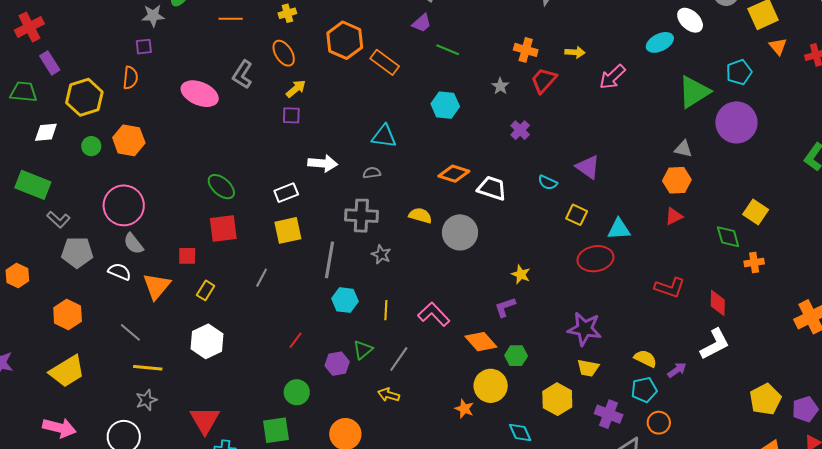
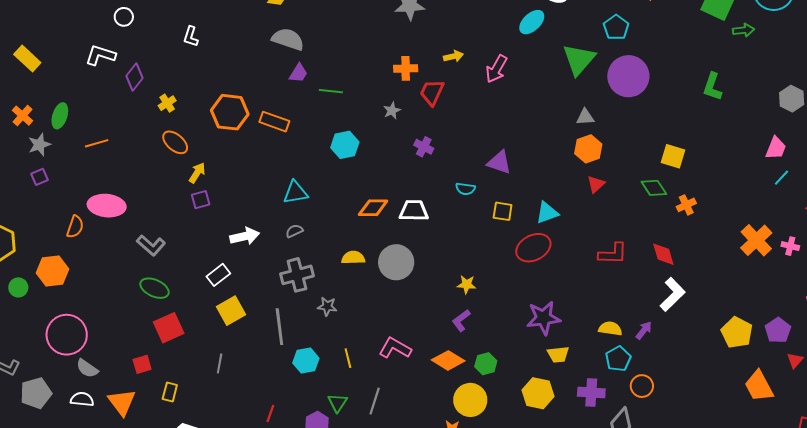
orange line: (231, 19) -> (97, 143), moved
gray L-shape: (242, 75) -> (151, 245), moved, turned -64
orange semicircle: (130, 78) -> (75, 227), moved, turned 30
gray star: (500, 86) -> (392, 111), turned 30

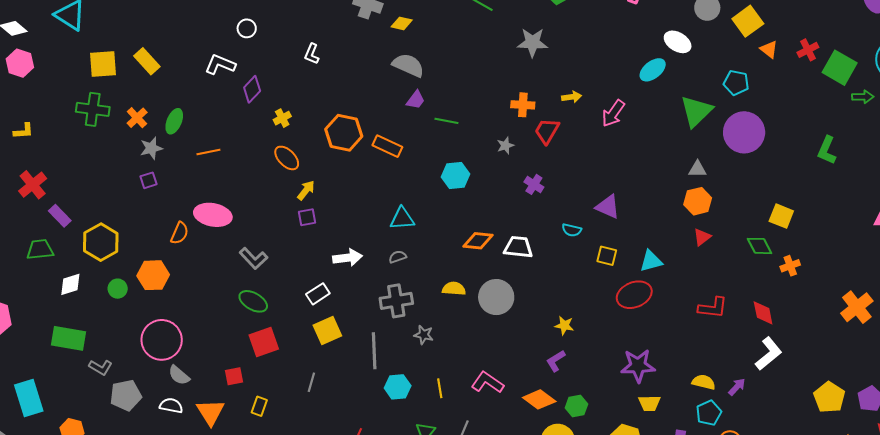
cyan pentagon: (616, 27) -> (736, 83), turned -30

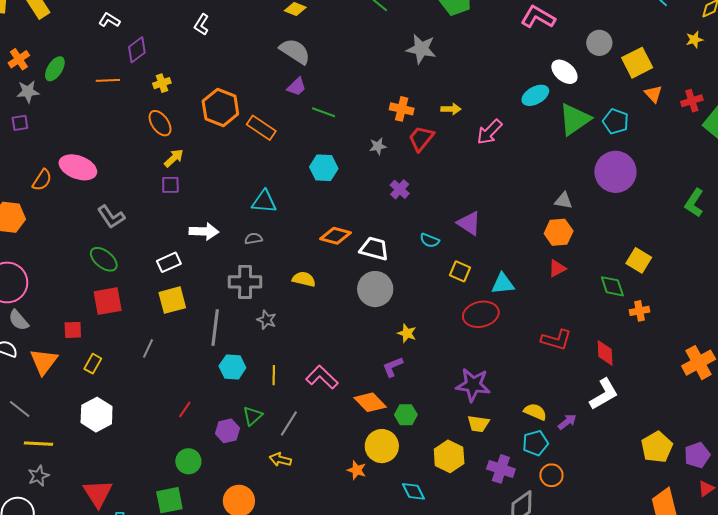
white L-shape: (220, 64) -> (109, 20), size x0.7
green triangle: (696, 111) -> (575, 119), moved
orange line: (208, 152) -> (108, 80), moved
gray circle: (496, 297) -> (375, 289), moved

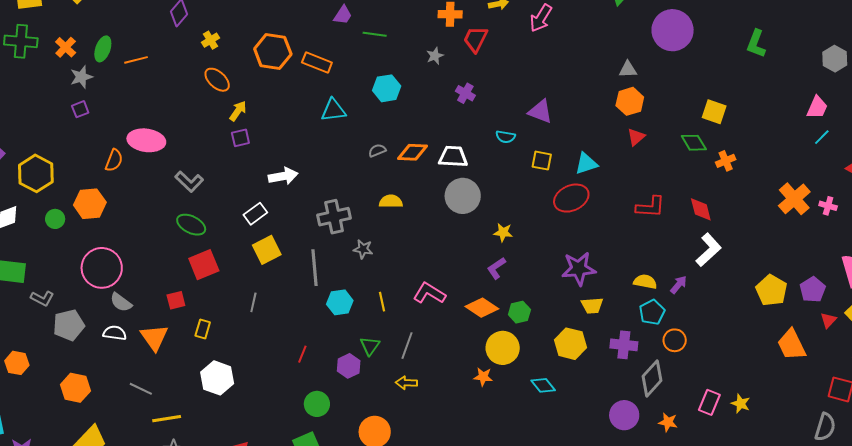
orange line: (108, 80) -> (136, 60), moved
cyan triangle: (264, 202) -> (333, 110), moved
gray semicircle: (253, 239) -> (377, 150), moved

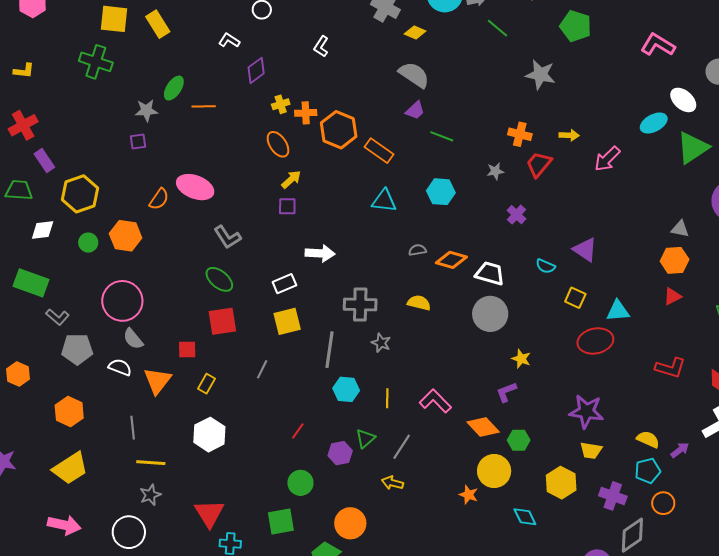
orange cross: (66, 47) -> (306, 113), moved, turned 30
gray line: (141, 389) -> (133, 428), turned 45

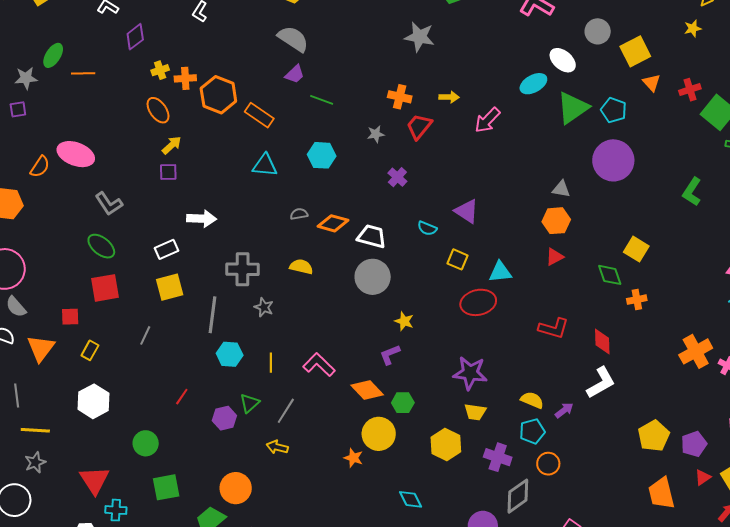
green circle: (300, 483) -> (146, 443), moved
cyan diamond: (525, 517) -> (411, 499), moved

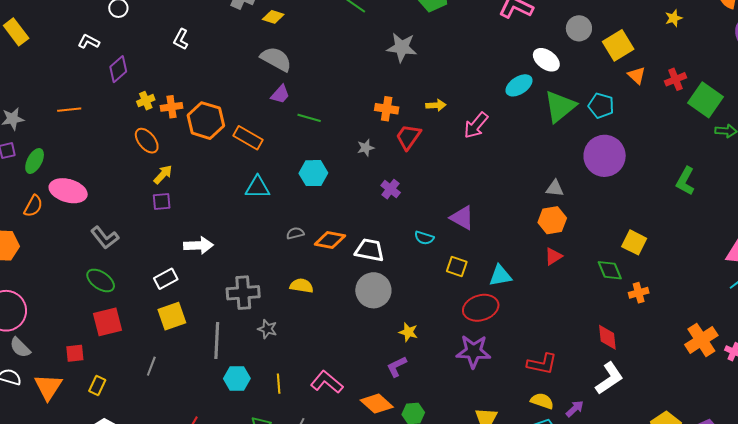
green ellipse: (53, 55) -> (35, 161), moved
red L-shape: (554, 328) -> (542, 364), moved
purple star: (470, 373) -> (473, 351), moved

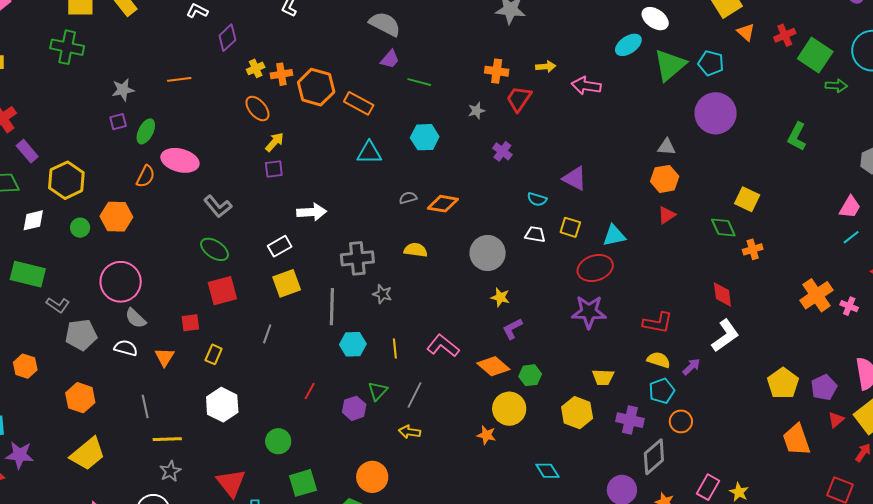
pink arrow: (476, 125) -> (586, 86), turned 60
white trapezoid: (369, 250) -> (535, 234), moved, size x0.7
yellow star: (408, 332) -> (500, 297), moved
orange triangle: (48, 387) -> (164, 357), size x0.7

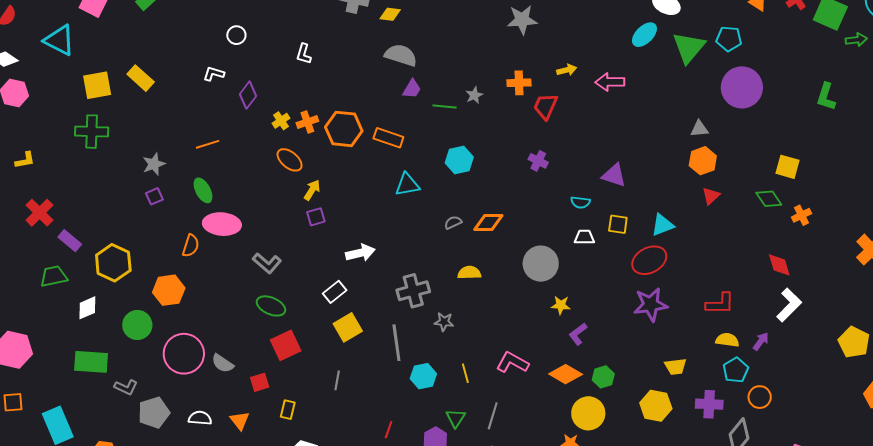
gray star: (476, 111) -> (474, 95), moved
green ellipse: (146, 131) -> (203, 190), moved, turned -45
green circle: (80, 228) -> (137, 325), moved, size x1.5
gray semicircle: (136, 318) -> (223, 363), moved

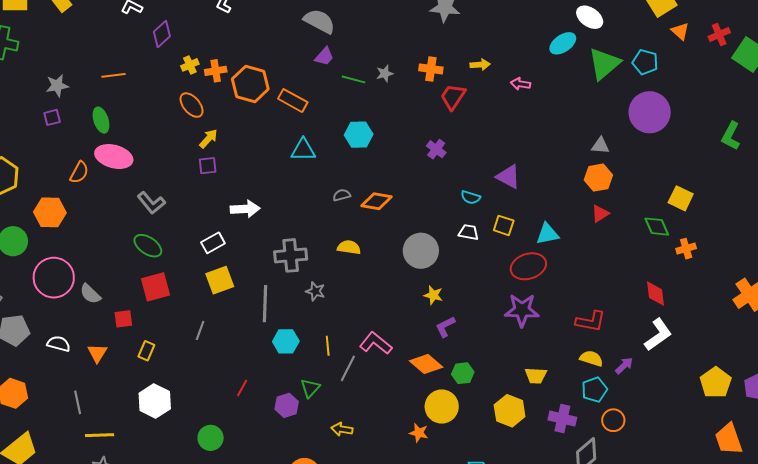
pink arrow: (610, 82) -> (520, 84), size x0.7
gray line: (493, 416) -> (348, 368), moved

